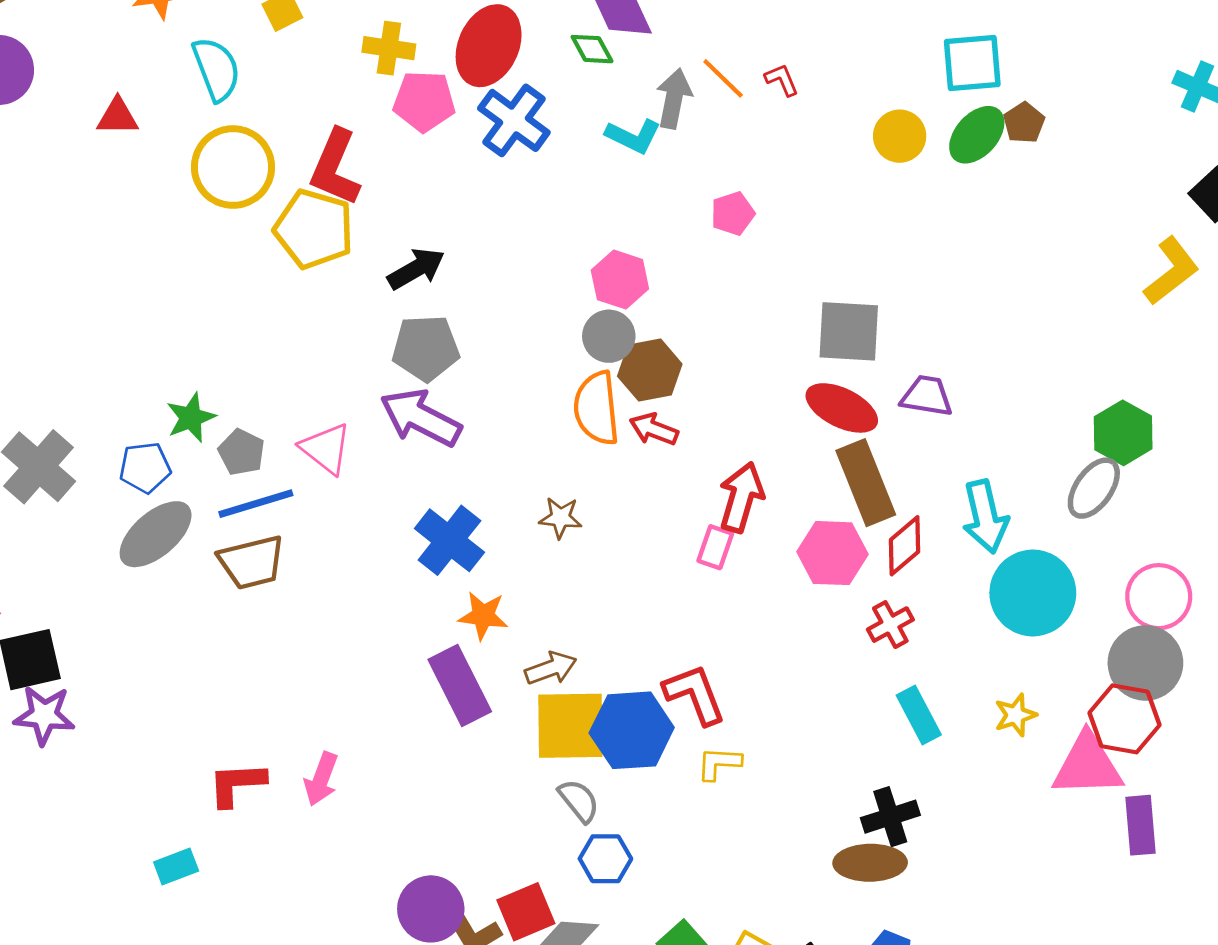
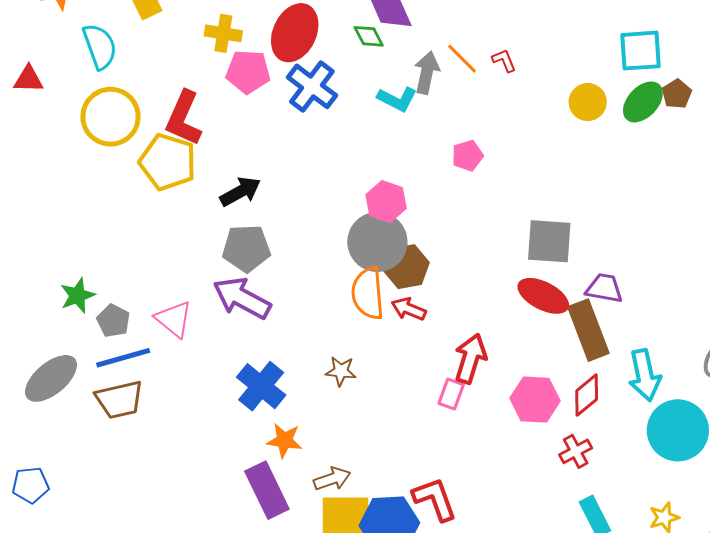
gray circle: (609, 336) -> (377, 242), size x1.6
blue pentagon: (145, 468) -> (30, 485), moved
brown rectangle: (866, 483) -> (588, 330), moved

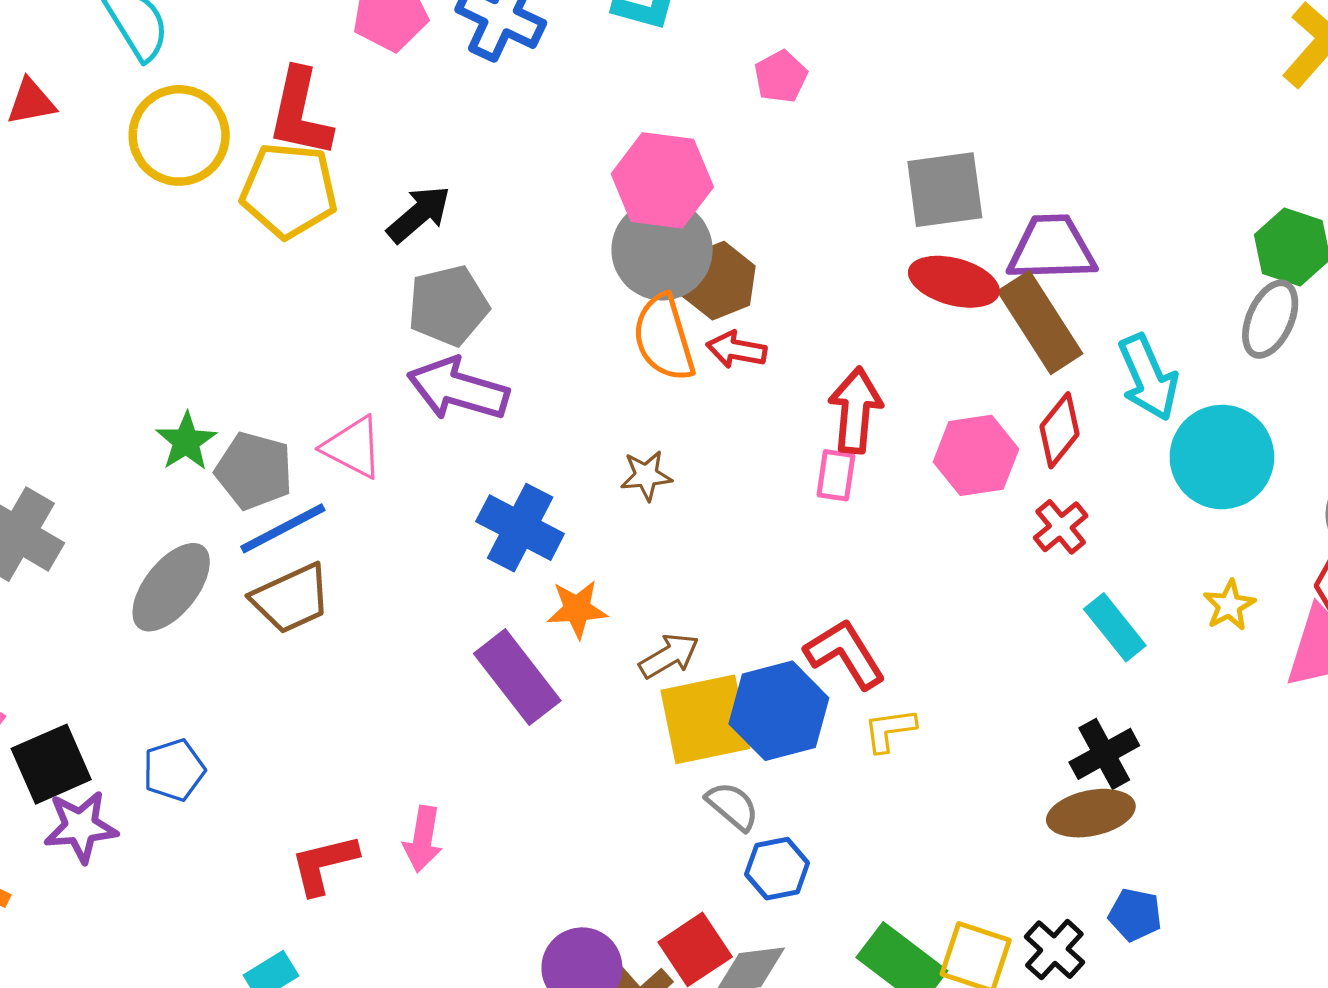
pink hexagon: (386, 202) -> (662, 180), size x1.4
purple trapezoid: (604, 288) -> (1052, 248), size x1.4
gray pentagon: (113, 321) -> (254, 471), size x1.4
purple rectangle: (267, 490) -> (517, 677), moved

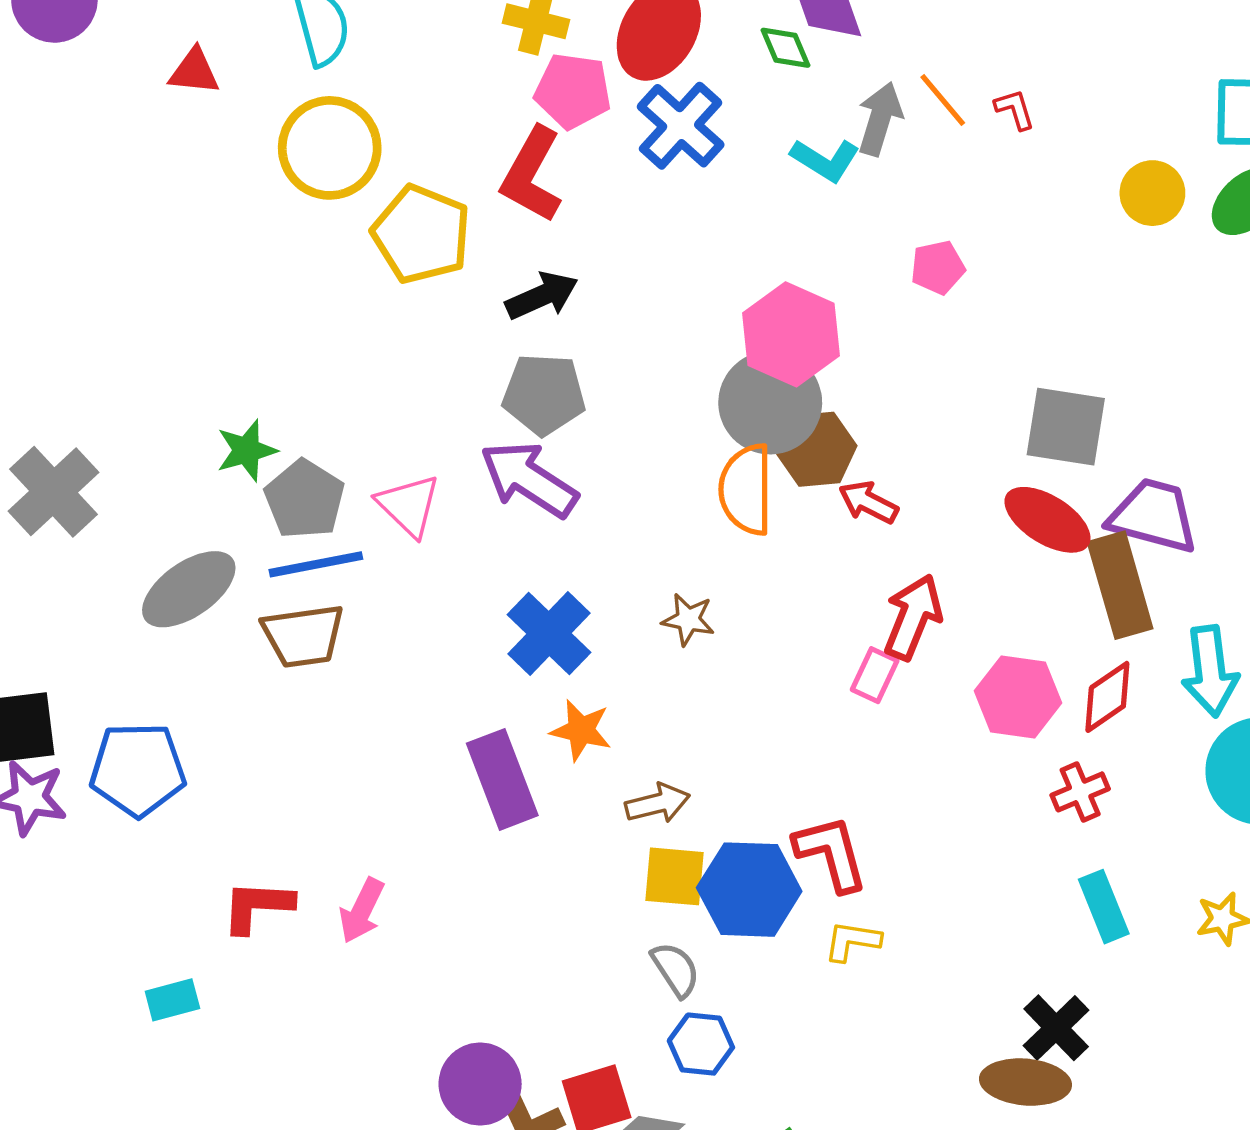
red L-shape: (300, 113) -> (532, 175), moved
red arrow: (736, 350) -> (868, 502), moved
yellow square: (705, 719) -> (674, 876), size x0.7
black cross: (1104, 754) -> (1056, 1028), turned -32
blue pentagon: (174, 770) -> (138, 770), size x1.5

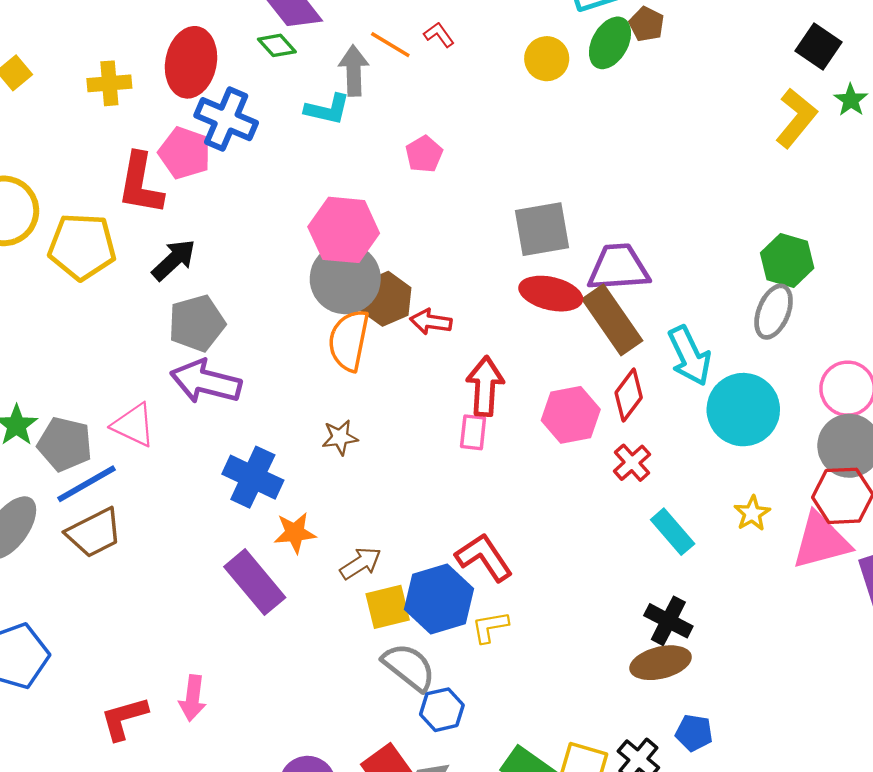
pink pentagon: (573, 91) -> (185, 153), moved, turned 30
orange semicircle: (746, 489) -> (349, 340), turned 30
yellow L-shape: (852, 941) -> (490, 627), moved
gray semicircle: (676, 969) -> (409, 667), size x1.4

